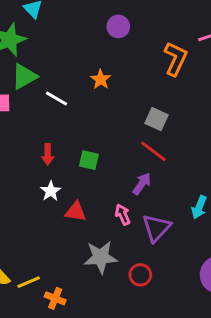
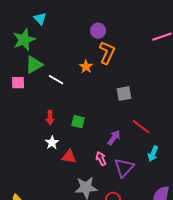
orange L-shape: (176, 59) -> (107, 53), moved
gray square: (156, 119) -> (124, 94), turned -35
red line: (154, 151) -> (141, 127), moved

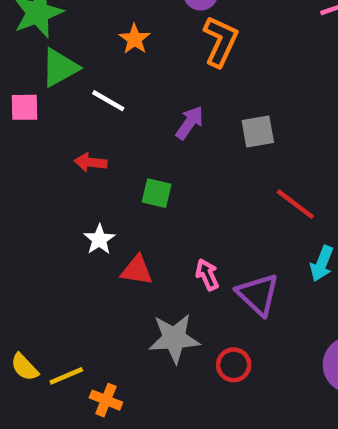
orange star: (86, 67) -> (135, 39), moved
red arrow: (50, 118) -> (91, 162), moved, turned 96
purple arrow: (114, 138) -> (190, 123), moved
purple triangle: (124, 168) -> (258, 294), turned -30

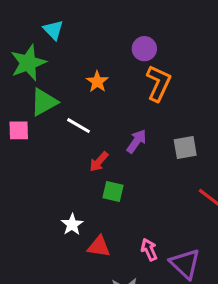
red arrow: (91, 162) -> (99, 162), moved, turned -55

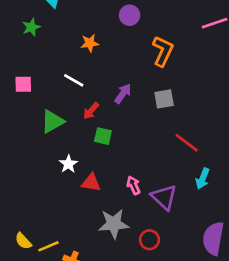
green star: (28, 63) -> (31, 27), size x0.6
orange star: (97, 82) -> (90, 43), turned 30
orange L-shape: (158, 83) -> (163, 51), moved
green triangle: (44, 102) -> (52, 121), moved

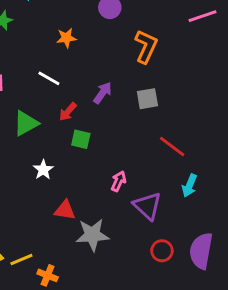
red triangle: (91, 183) -> (65, 210), moved
pink arrow: (134, 185) -> (119, 181), moved, turned 48
red circle: (149, 240) -> (162, 251), moved

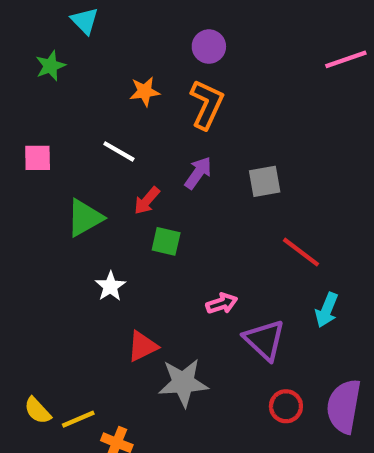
orange L-shape: (146, 47) -> (207, 104), moved
pink arrow: (119, 181) -> (222, 303), turned 48
red triangle: (65, 210) -> (143, 346), turned -35

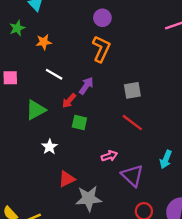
orange star: (145, 91) -> (44, 42), moved
purple arrow: (198, 173) -> (86, 86), moved
red line: (301, 252) -> (132, 123), moved

